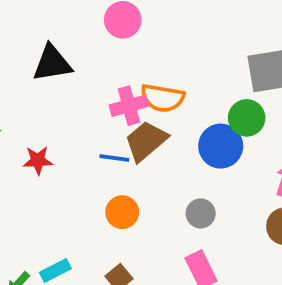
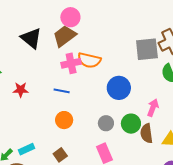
black triangle: (52, 63) -> (31, 38), turned 45
green circle: (247, 118) -> (131, 124), moved
brown trapezoid: (146, 141) -> (64, 36), moved

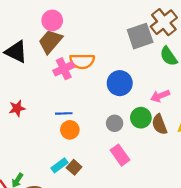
blue line: (62, 91) -> (64, 113), moved
pink arrow: (153, 108) -> (160, 96), turned -120
cyan rectangle: (27, 149) -> (60, 165), moved

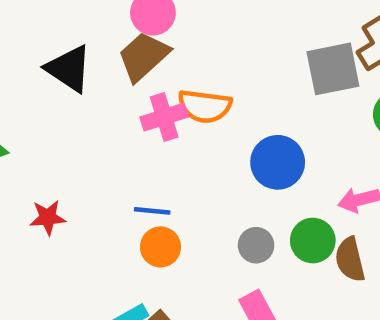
red star: (17, 108) -> (48, 217), moved

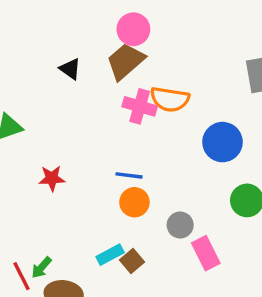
black triangle: (69, 69) -> (70, 69), size x0.6
pink cross: (164, 117) -> (140, 106), turned 32
gray circle: (256, 245) -> (180, 225), moved

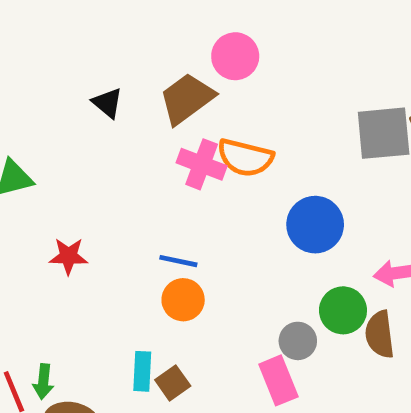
pink circle: (133, 29) -> (235, 56), moved
gray circle: (180, 225) -> (298, 341), moved
cyan rectangle: (110, 255) -> (142, 371), turned -64
green arrow: (41, 267) -> (43, 382), turned -40

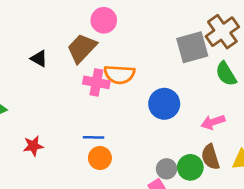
green circle: (343, 310) -> (190, 167), moved

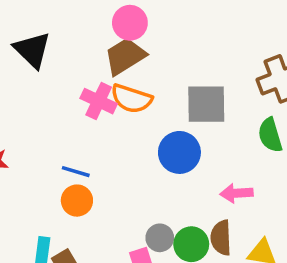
gray square: (192, 47) -> (206, 104), moved
brown trapezoid: (82, 48) -> (125, 56), moved
black triangle: (39, 59) -> (32, 50), size x1.6

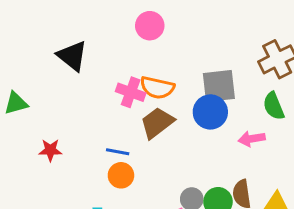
brown trapezoid: (125, 56) -> (157, 123), moved
blue circle: (179, 152) -> (210, 112), moved
pink arrow: (237, 193) -> (252, 139), moved

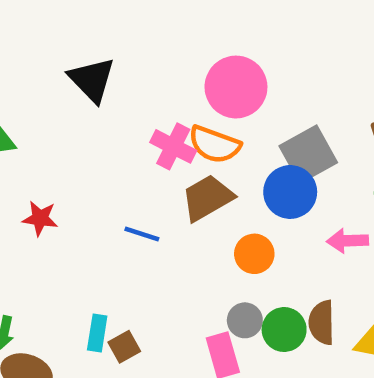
pink circle: (150, 26) -> (236, 87), moved, size x1.4
gray square: (219, 86) -> (308, 154), turned -30
orange circle: (121, 175) -> (254, 254), moved

